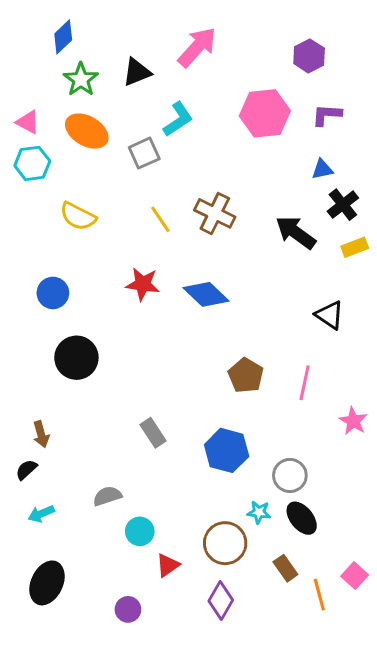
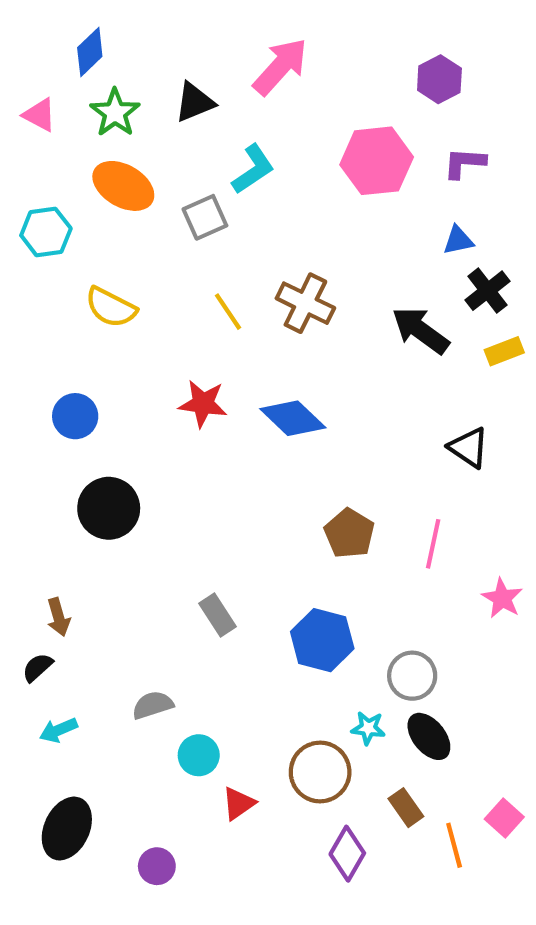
pink triangle: (28, 122) -> (40, 115), moved
purple diamond: (221, 601) -> (347, 854), moved
purple circle: (128, 609) -> (157, 866), moved

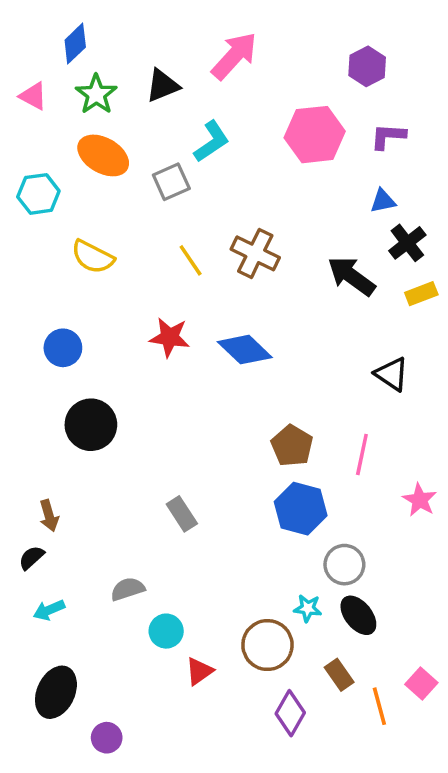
blue hexagon: (322, 640) -> (301, 509), moved
purple circle: (157, 866) -> (107, 738), moved

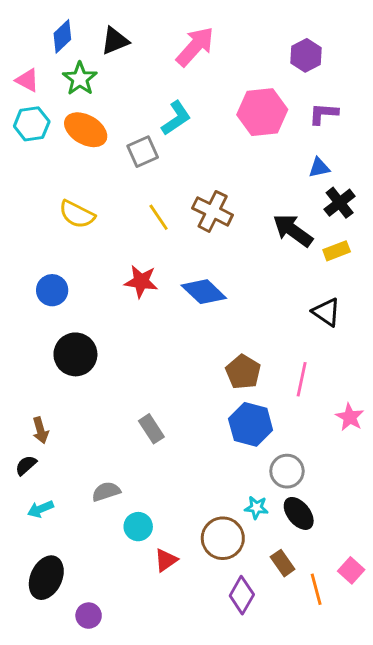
black triangle: (163, 86) -> (115, 41), moved
cyan hexagon: (38, 194) -> (32, 124), moved
yellow rectangle: (421, 294) -> (337, 251), moved

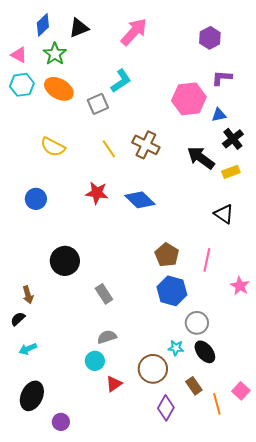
pink hexagon: (262, 112) -> (189, 99), moved
black circle: (75, 354) -> (65, 261), moved
gray semicircle: (106, 492) -> (107, 337), moved

